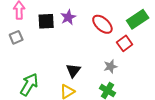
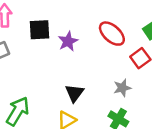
purple star: (68, 17) -> (68, 41), moved

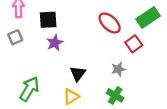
purple star: (68, 41) -> (55, 43), moved

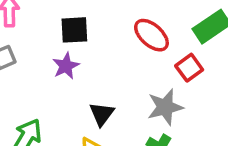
black square: (48, 20) -> (74, 30), moved
gray star: (118, 69) -> (165, 107), size x1.5

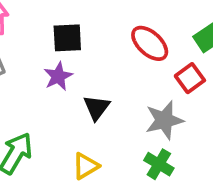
black triangle: (102, 114) -> (97, 107), moved

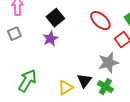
black square: (67, 38) -> (55, 18), turned -36
black triangle: (97, 107) -> (84, 81), moved

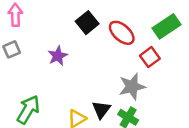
black square: (55, 18) -> (87, 23), moved

